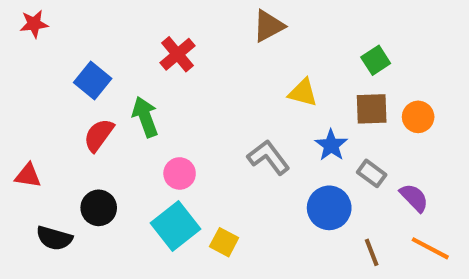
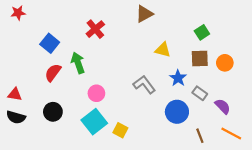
black semicircle: (54, 238) -> (16, 117), moved

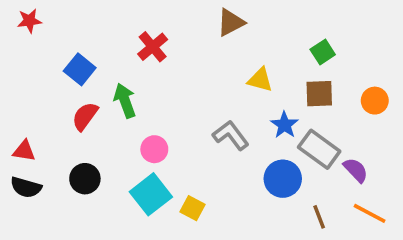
orange circle: (225, 63) -> (375, 101), moved
gray rectangle: (200, 93) -> (319, 149), size x1.6

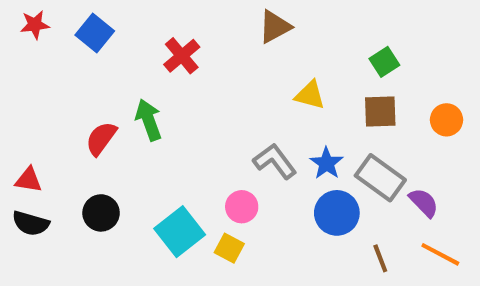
blue square: (80, 69) -> (95, 33), moved
blue star: (284, 125) -> (327, 163), moved
pink circle: (154, 149) -> (242, 207), moved

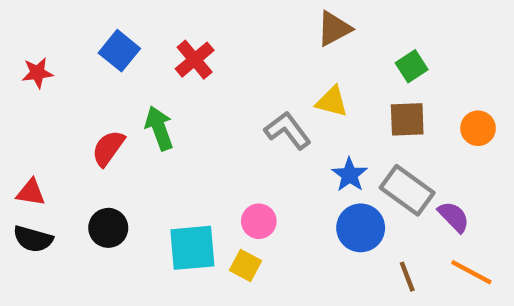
red star: (35, 25) -> (37, 73), moved
brown triangle: (275, 27) -> (334, 29), moved
blue square: (95, 33) -> (119, 51), moved
gray L-shape: (275, 161) -> (288, 130), moved
cyan square: (180, 232) -> (192, 248), turned 33

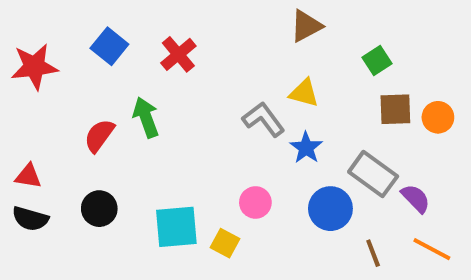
red star: (37, 73) -> (34, 67), size x1.6
brown square: (407, 119) -> (395, 109), moved
blue star: (350, 175) -> (306, 148), moved
pink circle: (259, 221) -> (255, 202), moved

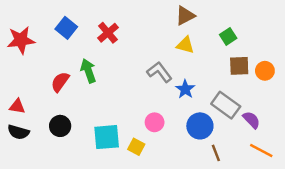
yellow triangle: (304, 93) -> (185, 45), moved
brown line: (373, 253) -> (216, 153), moved

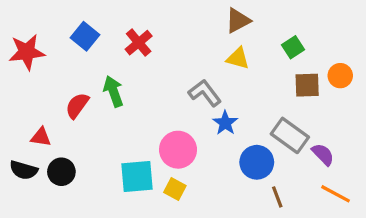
orange circle: (265, 71) -> (340, 76), moved
blue star: (185, 89) -> (225, 123), moved
red triangle: (17, 106) -> (41, 137), moved
pink circle: (155, 122) -> (178, 150), moved, size x1.5
black circle: (60, 126) -> (61, 172), moved

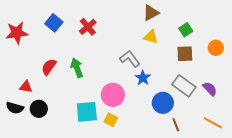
brown square: (307, 85) -> (185, 54), moved
green arrow: (113, 91) -> (77, 68), moved
purple semicircle: (323, 154) -> (210, 89), moved

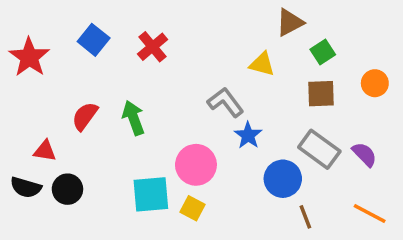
brown triangle: (151, 13) -> (290, 22), moved
red star: (17, 33) -> (29, 57), turned -30

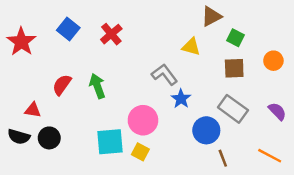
green square: (323, 52) -> (235, 38), turned -30
purple semicircle: (364, 154) -> (277, 111), moved

